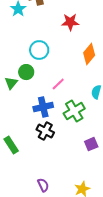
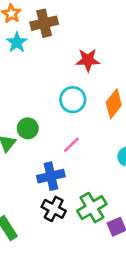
cyan circle: (39, 50) -> (73, 100), moved
green cross: (74, 111) -> (92, 208), moved

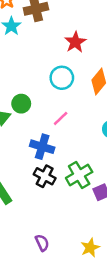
red star: (88, 60) -> (75, 42), turned -30
blue cross: (51, 176) -> (42, 147), turned 30

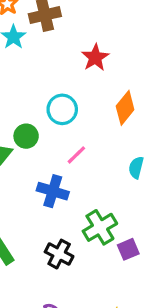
cyan circle: (62, 78) -> (62, 109), moved
black cross: (45, 176) -> (59, 254), moved

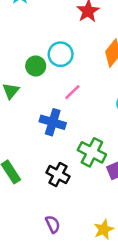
green circle: (26, 136) -> (36, 66), moved
green cross: (100, 227) -> (92, 152), turned -32

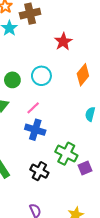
green circle: (36, 66) -> (12, 80), moved
pink line: (72, 92) -> (33, 108), moved

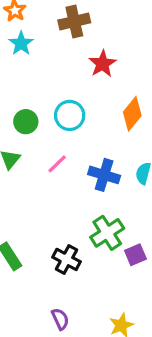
brown cross: (30, 14) -> (74, 21), moved
blue cross: (35, 130) -> (104, 175), moved
green cross: (66, 154) -> (107, 233), turned 30

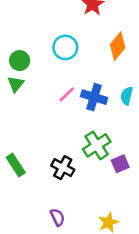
green circle: (26, 122) -> (20, 61), moved
pink line: (57, 164) -> (67, 94), moved

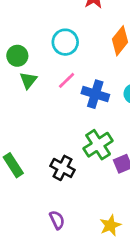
green triangle: (16, 84) -> (28, 80), moved
pink line: (67, 94) -> (67, 80), moved

